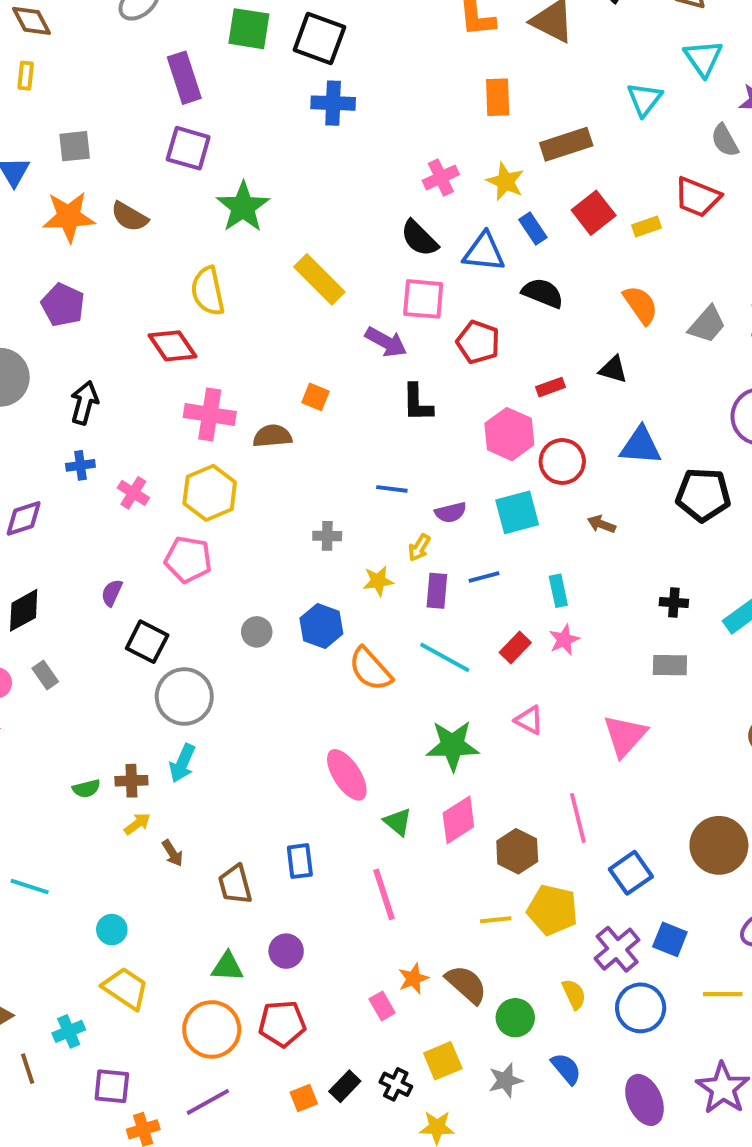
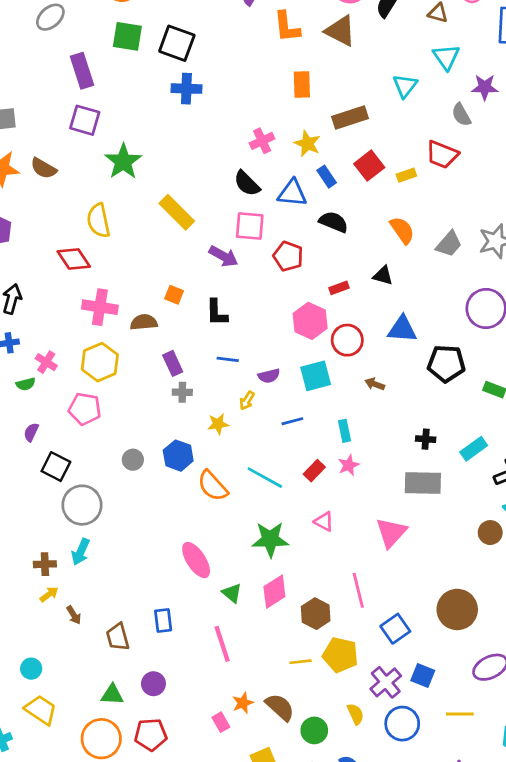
black L-shape: (417, 403) -> (217, 313), moved
purple rectangle: (437, 591) -> (173, 363), moved, turned -30
gray rectangle: (670, 665) -> (423, 483), size x1.5
green semicircle: (86, 789) -> (26, 384), moved

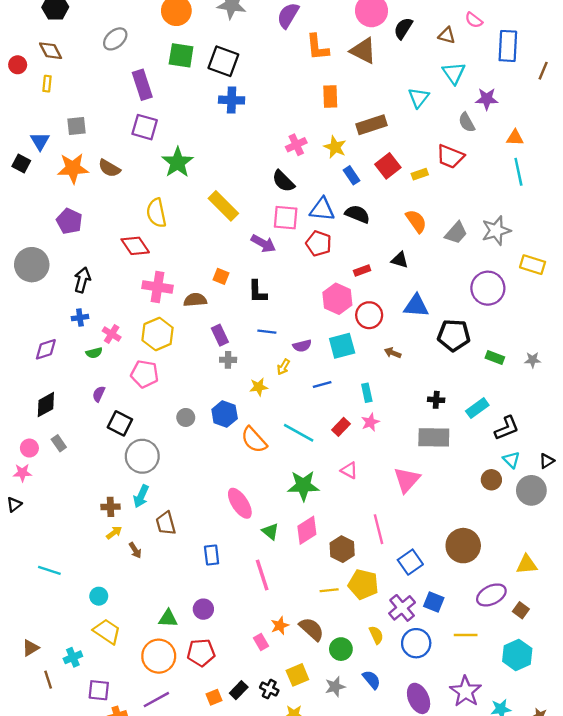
blue triangle: (292, 193) -> (322, 209), moved
brown trapezoid: (118, 637) -> (166, 523), moved

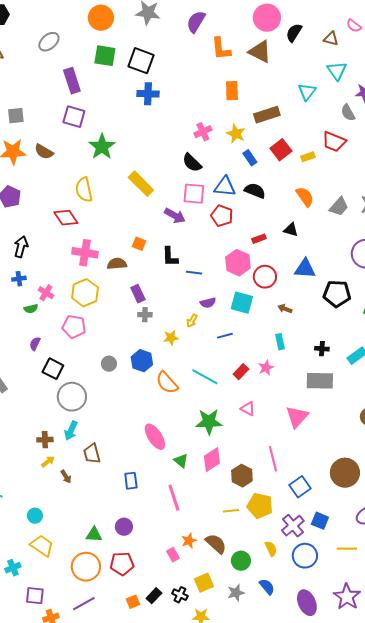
blue line: (267, 332) -> (194, 273), moved
cyan square: (342, 346) -> (242, 303), turned 30
cyan rectangle: (367, 393) -> (280, 342), moved

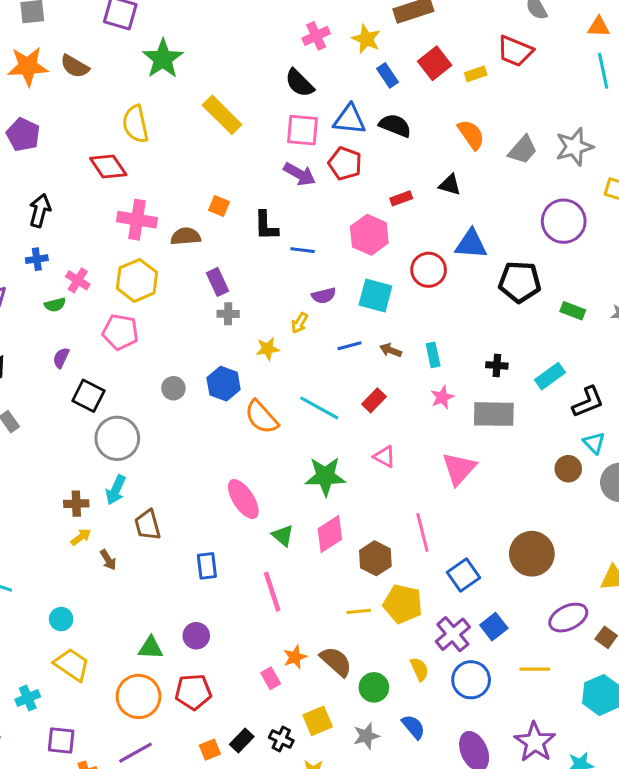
purple arrow: (175, 216) -> (299, 174), moved
red circle: (265, 277) -> (429, 270), moved
brown arrow: (285, 309) -> (391, 350), moved
pink star: (266, 368) -> (442, 397), moved
blue square: (320, 521) -> (494, 627), turned 30

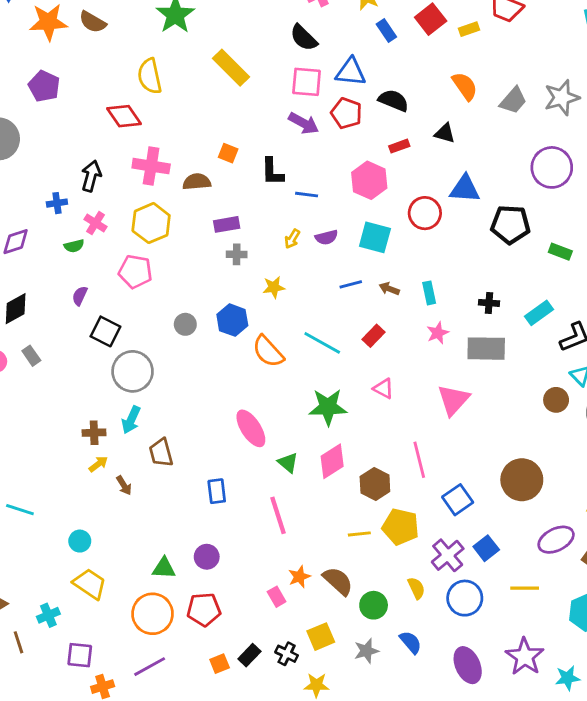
black semicircle: (395, 126) -> (393, 100), moved
black arrow: (40, 211) -> (91, 176), moved
purple rectangle: (217, 282) -> (227, 224), turned -75
yellow arrow: (299, 323) -> (292, 239), moved

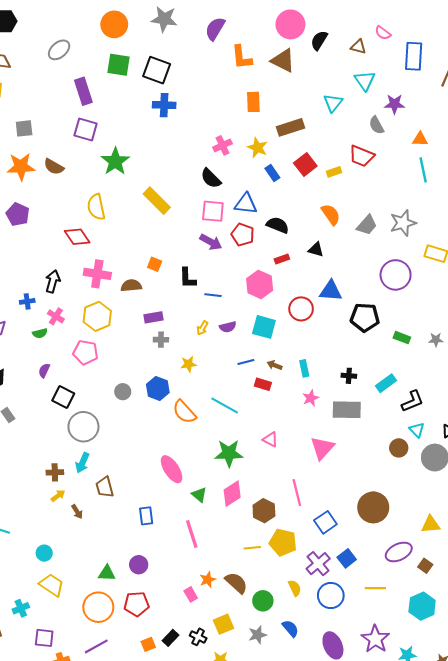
red rectangle: (374, 336) -> (263, 384), moved, turned 63

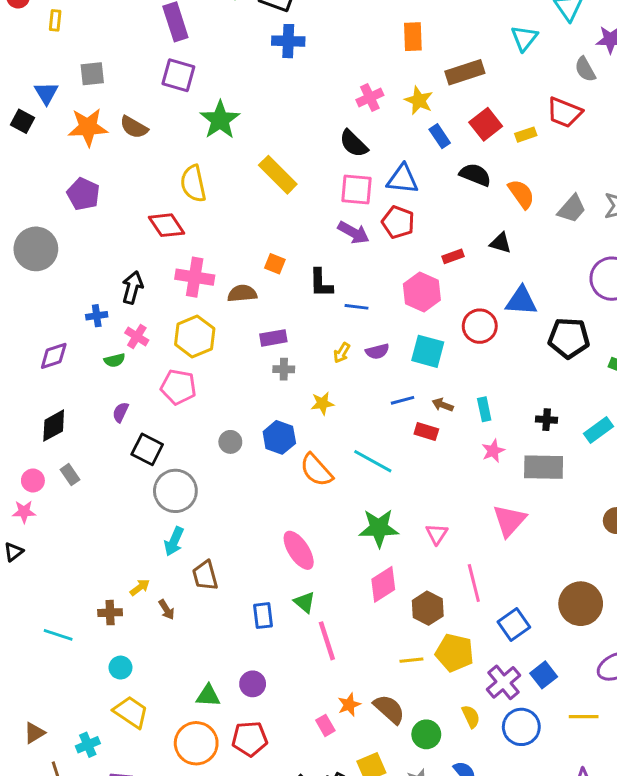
black semicircle: (278, 225) -> (475, 175), moved
pink triangle: (270, 439) -> (437, 534), moved, turned 35
brown cross: (55, 472) -> (110, 613), moved
green triangle: (199, 495) -> (305, 602), moved

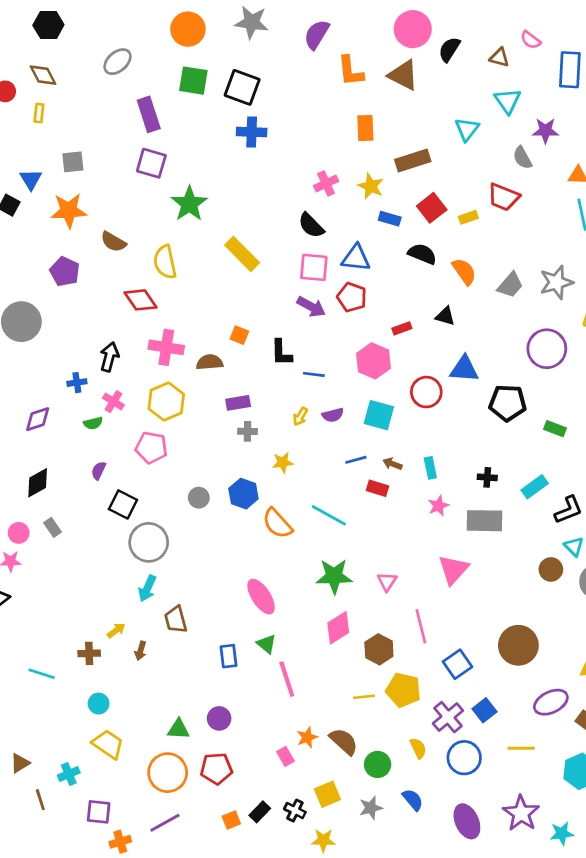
brown semicircle: (134, 127) -> (113, 242), moved
blue rectangle: (440, 136) -> (390, 219), turned -40
brown arrow: (167, 610) -> (141, 651), turned 48

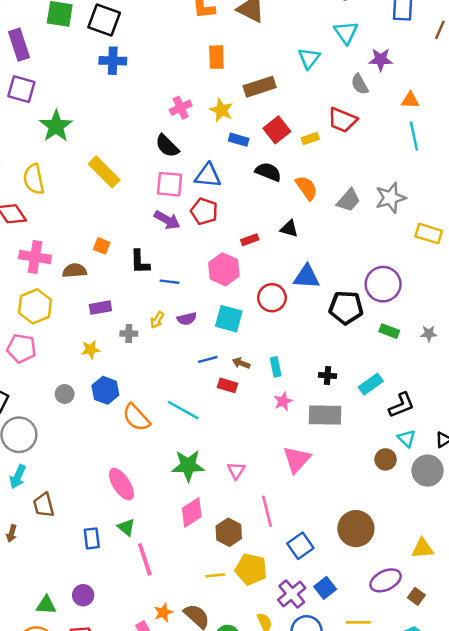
purple circle: (547, 349) -> (383, 284), moved
gray cross: (248, 431) -> (129, 334), moved
yellow star: (283, 462) -> (91, 350), moved

